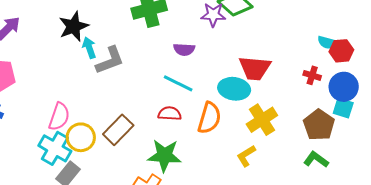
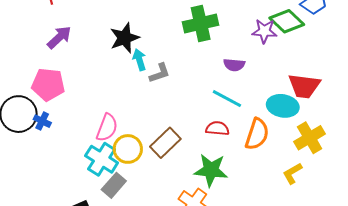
gray L-shape: (110, 60) -> (160, 73), size x0.7

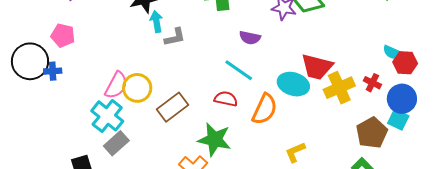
pink pentagon: (48, 84) -> (63, 35), size x0.7
blue cross: (42, 121) -> (53, 71), turned -36
yellow cross: (310, 138) -> (339, 88), moved
yellow circle: (128, 149) -> (137, 88), moved

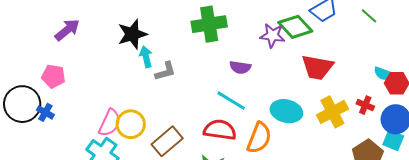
red trapezoid: (317, 67) -> (317, 67), moved
blue cross: (53, 71) -> (45, 112), turned 36
red semicircle: (226, 99) -> (220, 130), size x1.4

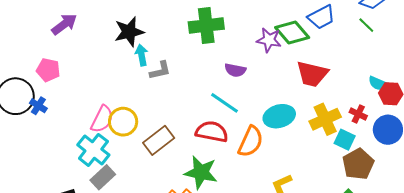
cyan ellipse: (286, 111) -> (279, 116), turned -32
cyan square: (393, 140) -> (345, 140), moved

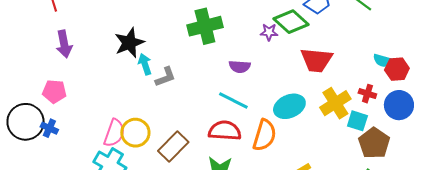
purple arrow: (64, 24) -> (64, 44), turned 124
purple star: (269, 40) -> (269, 32), size x0.7

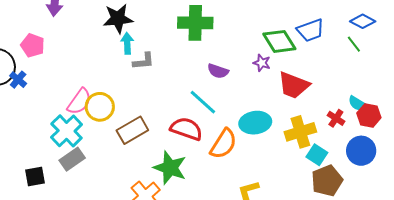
purple star: (269, 32) -> (262, 63), moved
red cross: (367, 94) -> (336, 118), moved

